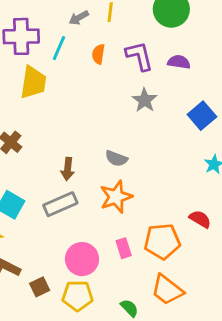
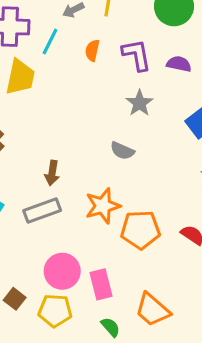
gray semicircle: (116, 158) -> (122, 151), moved
orange pentagon: (162, 241) -> (140, 230), moved
pink rectangle: (124, 248) -> (101, 284), moved, size x1.4
brown square: (40, 287) -> (15, 299), turned -30

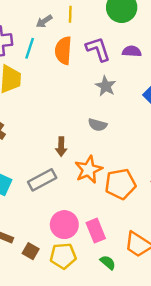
orange semicircle: (92, 50) -> (63, 51), size x1.6
brown arrow: (52, 173) -> (61, 147), moved

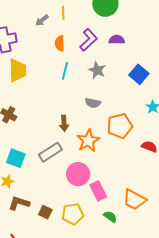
cyan line: (30, 48) -> (65, 71), moved
purple L-shape: (98, 49) -> (88, 40), turned 70
orange semicircle: (63, 51) -> (60, 43), size x0.7
orange pentagon: (120, 184) -> (120, 126), moved
pink circle: (64, 225) -> (78, 174), moved

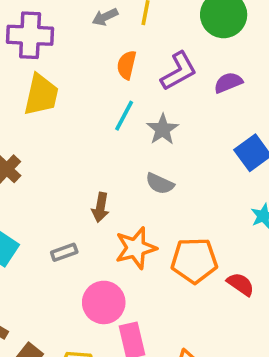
purple semicircle: (117, 40) -> (228, 83), turned -35
gray star: (97, 70) -> (163, 129), moved
orange pentagon: (120, 126) -> (194, 260), moved
gray rectangle: (50, 152) -> (64, 252), size x0.6

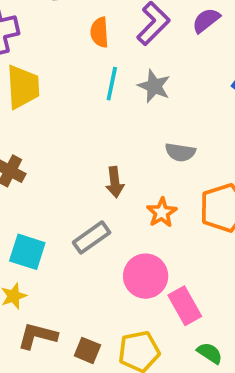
gray semicircle: (160, 184) -> (180, 152), moved
orange star: (136, 248) -> (162, 212), size x0.7
gray rectangle: (64, 252) -> (92, 237), size x1.4

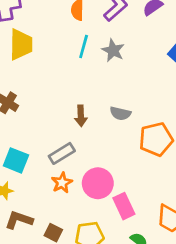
gray semicircle: (180, 152) -> (120, 113), moved
orange star: (162, 212) -> (62, 183), moved

